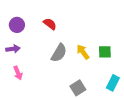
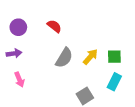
yellow arrow: (83, 52) -> (90, 57), turned 77
cyan rectangle: (113, 83) -> (114, 82), moved

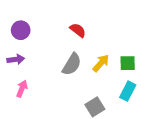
red semicircle: (54, 26) -> (78, 30), moved
pink arrow: (19, 80) -> (22, 89), turned -136

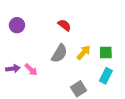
purple arrow: (16, 59) -> (13, 69), moved
pink arrow: (22, 89) -> (31, 70), moved, turned 112

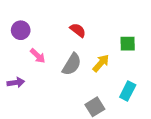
green square: (106, 52) -> (128, 44), moved
pink arrow: (31, 70) -> (38, 56), moved

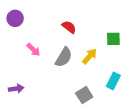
purple circle: (21, 30) -> (15, 18), moved
purple arrow: (16, 83) -> (16, 89), moved

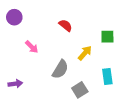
gray semicircle: (64, 57) -> (60, 69), moved
cyan rectangle: (113, 81) -> (107, 77), turned -35

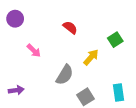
green square: (107, 37) -> (115, 40), turned -32
cyan rectangle: (107, 77) -> (119, 92), moved

